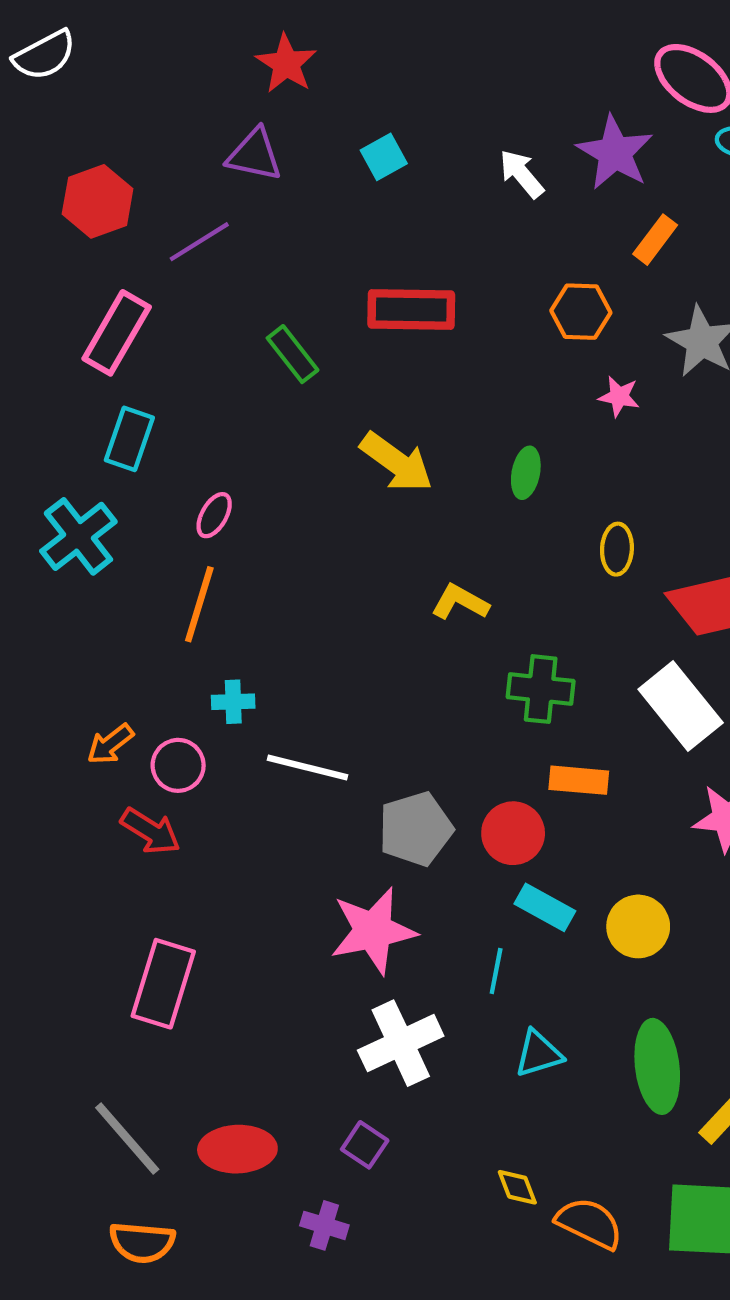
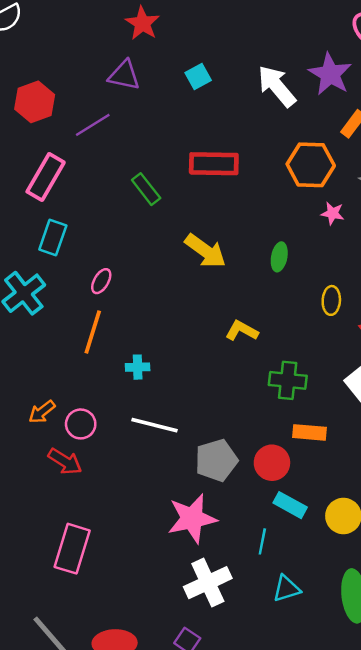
white arrow: (522, 174) -> (277, 86), size x1.5
orange hexagon: (581, 312) -> (311, 165), size x1.4
cyan cross: (233, 702) -> (138, 367), moved

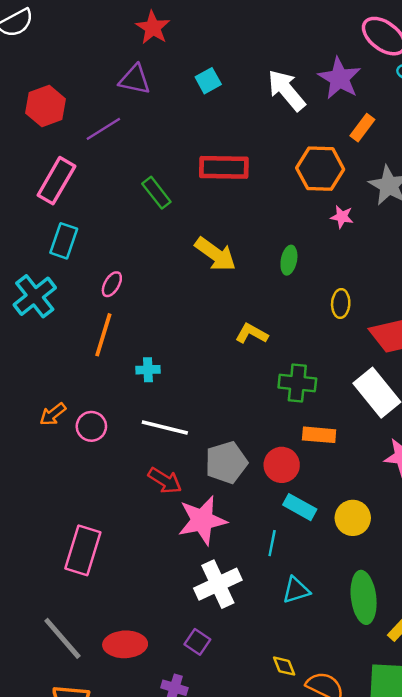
red arrow: (65, 462) -> (165, 481), moved

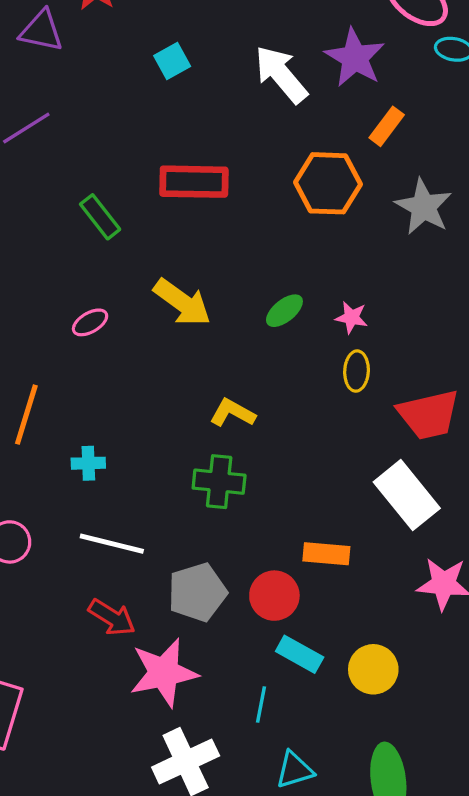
purple triangle: (135, 79) -> (41, 31), moved
pink star: (342, 217) -> (351, 317), moved
green ellipse: (289, 260) -> (284, 311), turned 40
pink ellipse: (112, 284) -> (90, 322), moved, turned 30
green cross: (297, 383) -> (219, 482), moved

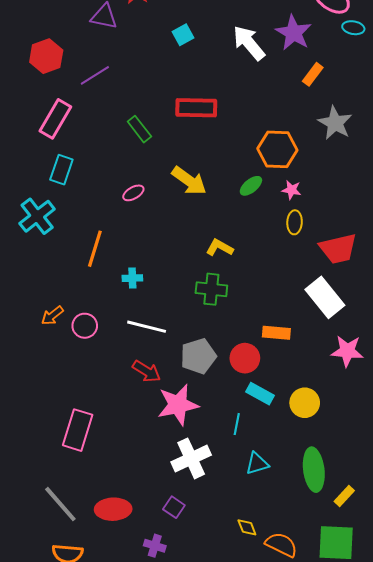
orange hexagon: (328, 183) -> (277, 149), moved

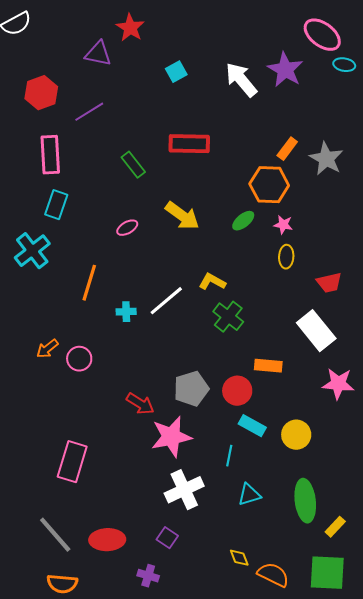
orange rectangle: (313, 74) -> (287, 149), moved
pink rectangle: (55, 119) -> (50, 155), turned -33
red trapezoid: (338, 249) -> (329, 283), size x0.7
green cross: (211, 289) -> (228, 317), moved, turned 32
white line: (147, 327) -> (166, 301), moved, turned -54

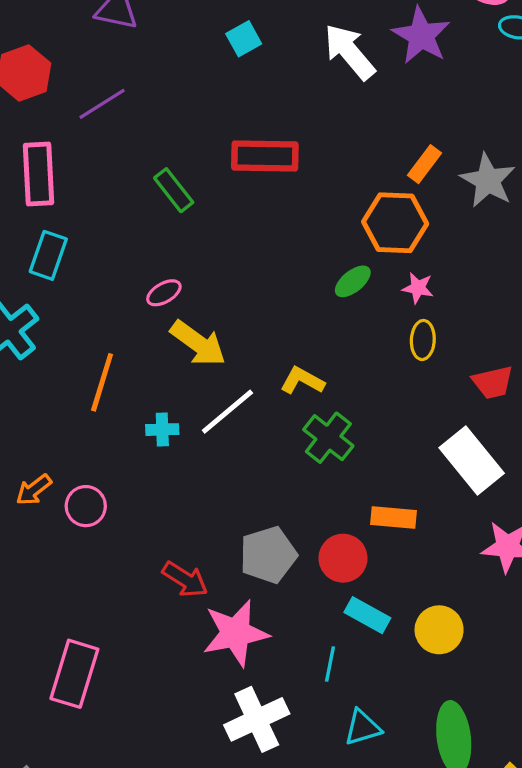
yellow arrow: (182, 216) -> (198, 343), moved

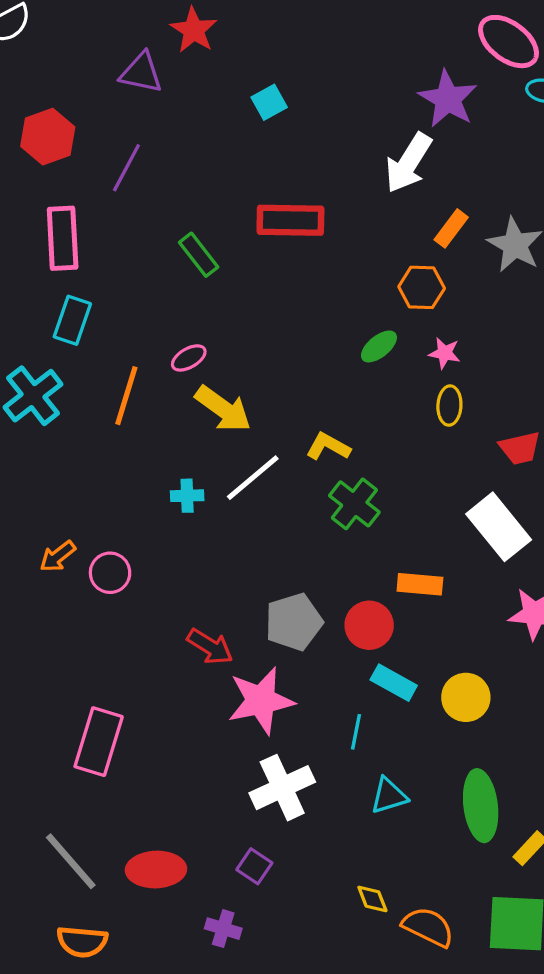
white arrow: (350, 52) -> (408, 163), moved, turned -108
purple line: (102, 104) -> (126, 168), turned -30
orange hexagon: (395, 223) -> (422, 287), size x0.7
orange line: (102, 382) -> (126, 396), moved

